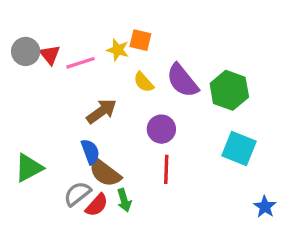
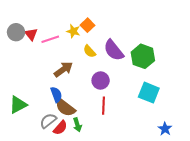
orange square: (140, 40) -> (87, 25), turned 32

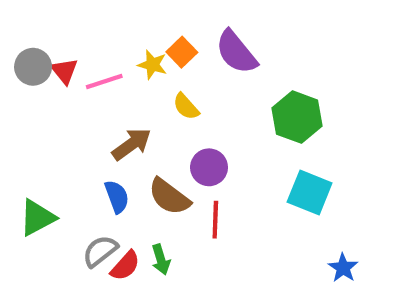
purple semicircle: (114, 50) -> (236, 52), moved
brown semicircle: (65, 108) -> (169, 197), moved

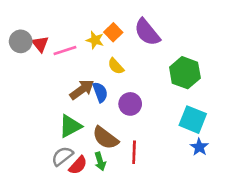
blue semicircle: (117, 197) -> (100, 92), moved
brown semicircle: (169, 197) -> (105, 138), moved
green triangle: (37, 218) -> (70, 126), moved
red line: (215, 220) -> (134, 152), moved
blue star: (343, 268) -> (199, 147), moved

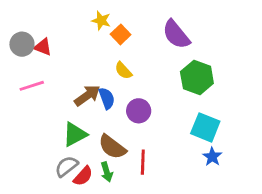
purple semicircle: (147, 32) -> (176, 34), moved
yellow star: (95, 40) -> (101, 21), moved
red triangle: (40, 44) -> (43, 47), turned -30
pink line: (65, 51) -> (32, 86), moved

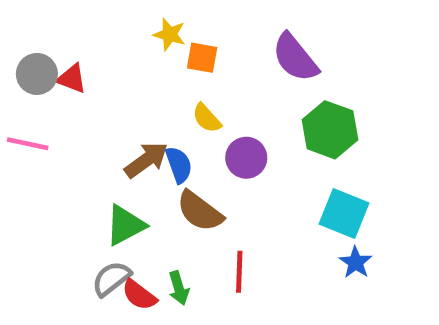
orange square: (121, 34) -> (202, 58), turned -36
pink line: (32, 86) -> (28, 144), moved, turned 30
purple circle: (139, 111) -> (246, 158), moved
brown semicircle: (112, 147) -> (200, 211), moved
red semicircle: (83, 176) -> (139, 295), turned 85

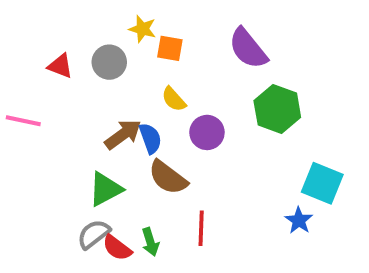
gray circle: (37, 74) -> (109, 62), moved
cyan square: (344, 214) -> (322, 183), moved

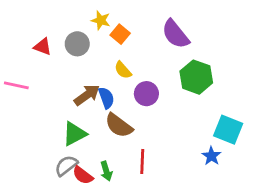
orange square: (170, 48) -> (120, 34), turned 30

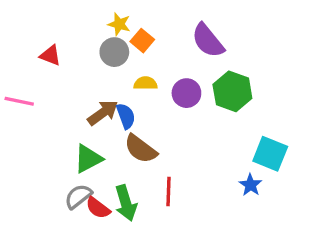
gray circle: (77, 44) -> (114, 52), moved
yellow semicircle: (123, 70) -> (145, 83), turned 132
purple circle: (146, 94) -> (186, 93), moved
green arrow: (106, 171) -> (126, 203), size x1.5

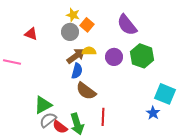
brown arrow: (103, 113) -> (76, 56), moved
blue semicircle: (126, 116) -> (77, 71), turned 35
green triangle: (88, 159) -> (43, 105), moved

